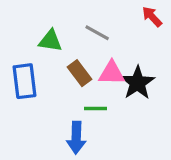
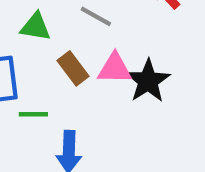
green line: (96, 109) -> (33, 114), moved

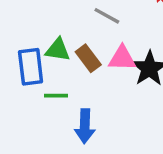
green triangle: (35, 27) -> (58, 50), moved

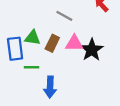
brown rectangle: (88, 58) -> (52, 43), turned 63

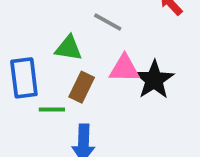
green triangle: (33, 38) -> (69, 48), moved
brown rectangle: (52, 43) -> (82, 87), moved

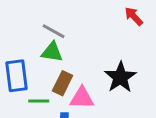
gray line: (108, 22) -> (54, 31), moved
pink triangle: (124, 69) -> (82, 98), moved

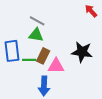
black star: (120, 77) -> (82, 52), turned -30
green line: (39, 101) -> (29, 60), moved

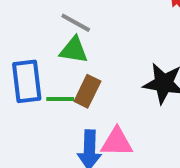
pink triangle: (56, 66) -> (117, 142), moved

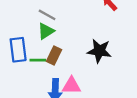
green triangle: (74, 50) -> (46, 31), turned -42

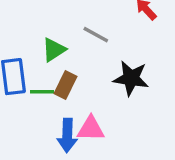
gray line: (47, 15) -> (96, 35), moved

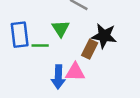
green triangle: (54, 50) -> (61, 29), moved, turned -30
brown rectangle: (66, 85) -> (90, 49), moved

